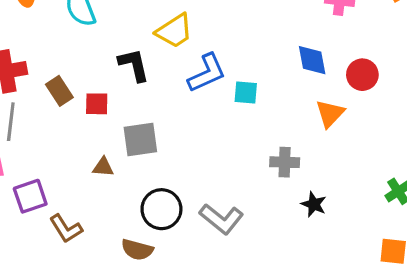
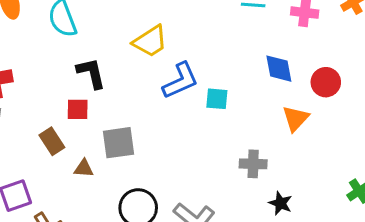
black L-shape: (134, 65) -> (91, 73), moved
brown rectangle: (59, 91) -> (52, 141), moved

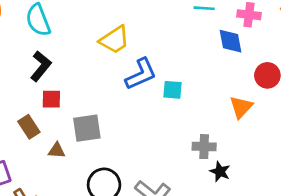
blue diamond: (279, 69) -> (230, 41), moved
black L-shape: (91, 73) -> (41, 66), moved, turned 52
black star: (280, 203) -> (220, 172), moved

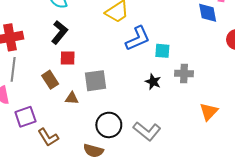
orange triangle: (241, 107) -> (209, 112), moved
gray cross: (204, 147) -> (184, 73), moved
black star: (220, 172) -> (153, 82), moved

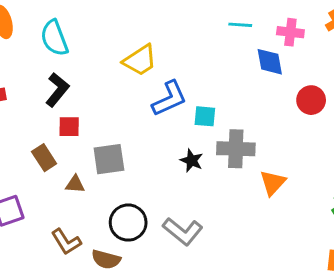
gray cross: (184, 73) -> (236, 149), size x1.4
orange triangle: (209, 112) -> (273, 183), moved
brown L-shape: (48, 137) -> (66, 242), moved

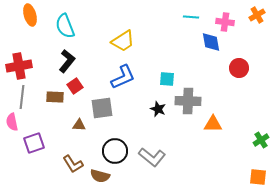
blue L-shape: (169, 99) -> (123, 77), moved
red square: (69, 127) -> (75, 86), turned -35
brown rectangle: (44, 158) -> (55, 97), moved, turned -54
orange triangle: (273, 183) -> (213, 124), turned 48

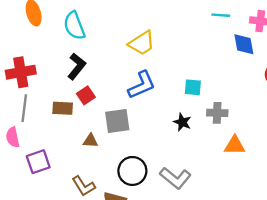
gray cross: (188, 101) -> (217, 113), size x0.7
orange triangle: (213, 124) -> (235, 145), moved

